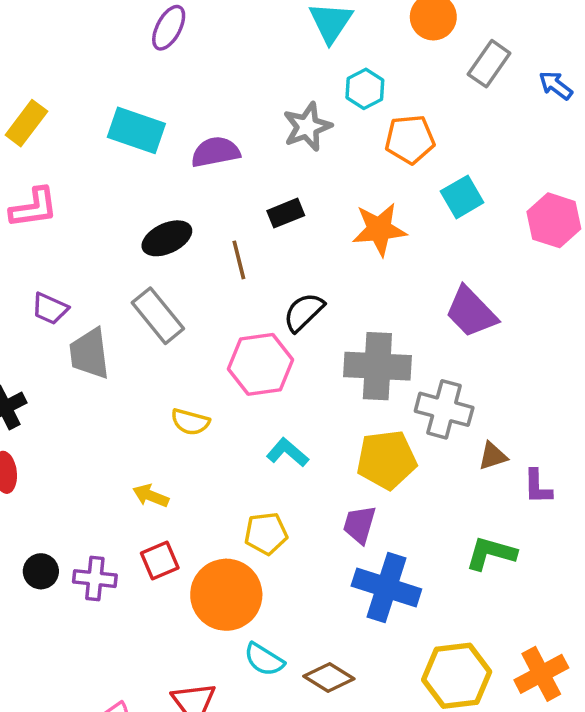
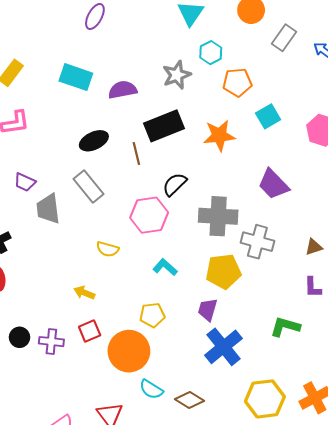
black rectangle: (286, 213) -> (164, 126), size x1.8
brown triangle: (493, 456) -> (314, 247), moved
blue cross: (386, 588) -> (223, 347), turned 33

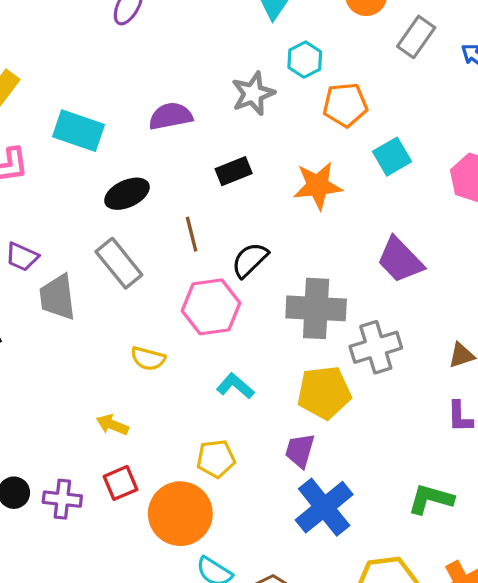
cyan rectangle: (76, 77) -> (78, 131), moved
black rectangle: (164, 126) -> (234, 171), size x0.6
brown line: (136, 154) -> (192, 234), moved
gray cross: (257, 242) -> (376, 347), turned -32
green L-shape: (285, 327) -> (431, 499), moved

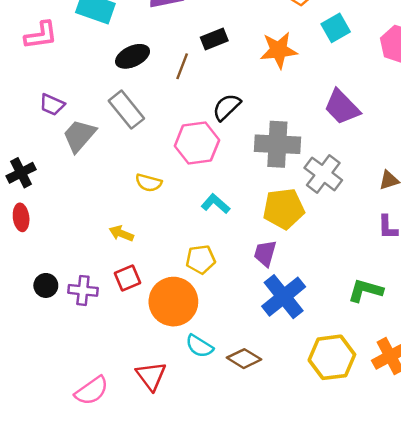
brown line: (192, 234) -> (182, 66), moved, turned 35
gray trapezoid: (57, 297) -> (79, 136), turned 48
gray cross: (376, 347) -> (323, 174), turned -36

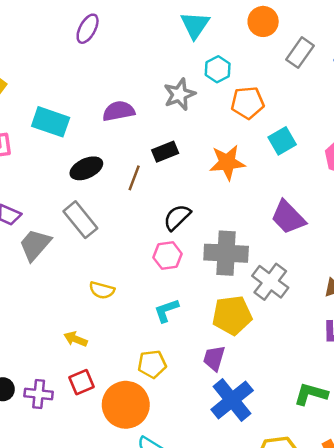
pink hexagon: (197, 143) -> (168, 256), moved, size x0.7
cyan L-shape: (216, 204) -> (166, 310), turned -60

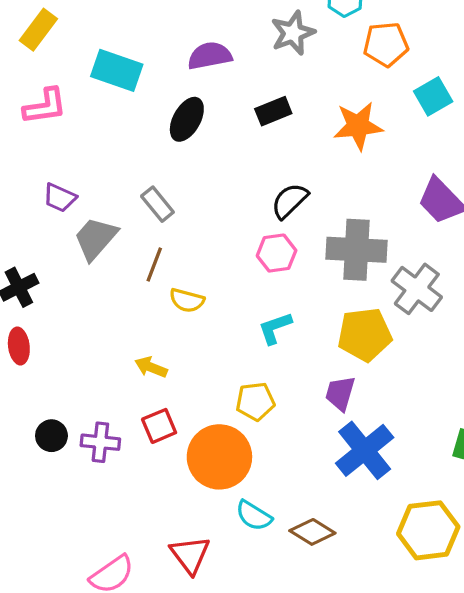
black ellipse: (86, 168) -> (187, 119), moved, turned -36
brown line: (134, 178) -> (154, 264), moved
gray rectangle: (80, 220) -> (157, 204), size x0.7

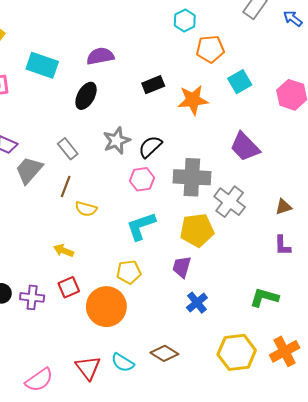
gray star: (293, 33) -> (117, 141), moved
black rectangle: (273, 111) -> (153, 85), moved
cyan L-shape: (275, 328) -> (141, 226), size x1.4
blue cross: (365, 450) -> (197, 303), size x0.6
cyan semicircle: (254, 516) -> (123, 363), moved

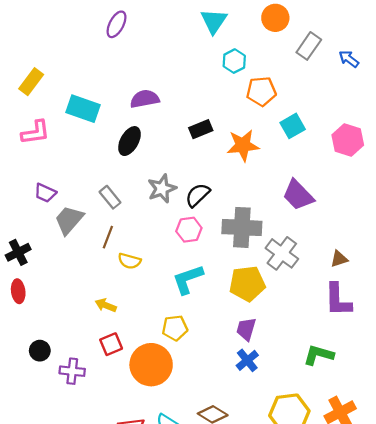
purple L-shape: (283, 246) -> (338, 300), size x1.6
purple trapezoid: (182, 267) -> (246, 329), moved
purple cross: (32, 297) -> (72, 371), moved

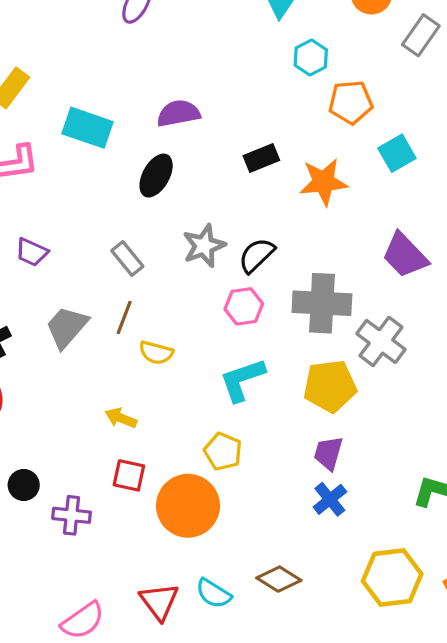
gray trapezoid: (69, 220) -> (67, 327), moved
yellow pentagon: (175, 328) -> (223, 452), turned 30
red square: (111, 344) -> (129, 475), turned 35

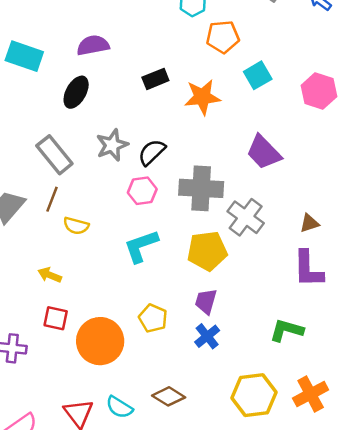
gray rectangle: (127, 258) -> (54, 155), size x1.5
yellow pentagon: (223, 452) -> (153, 318), moved

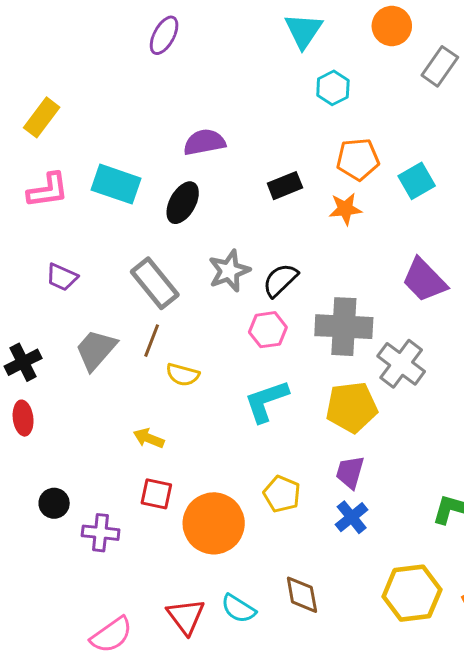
orange pentagon: (223, 37) -> (358, 159), moved
cyan rectangle: (24, 56) -> (116, 184), moved
orange star: (202, 97) -> (345, 209), size x0.7
brown diamond: (169, 396) -> (302, 595), turned 48

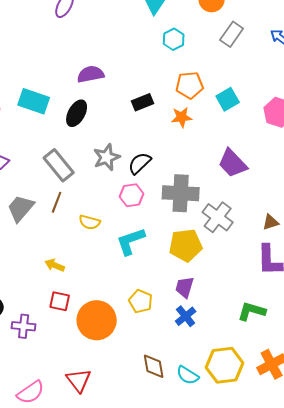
gray rectangle: (440, 66) -> (232, 34), moved
yellow semicircle: (183, 375) -> (90, 222), moved
cyan semicircle: (238, 609) -> (188, 375), moved

